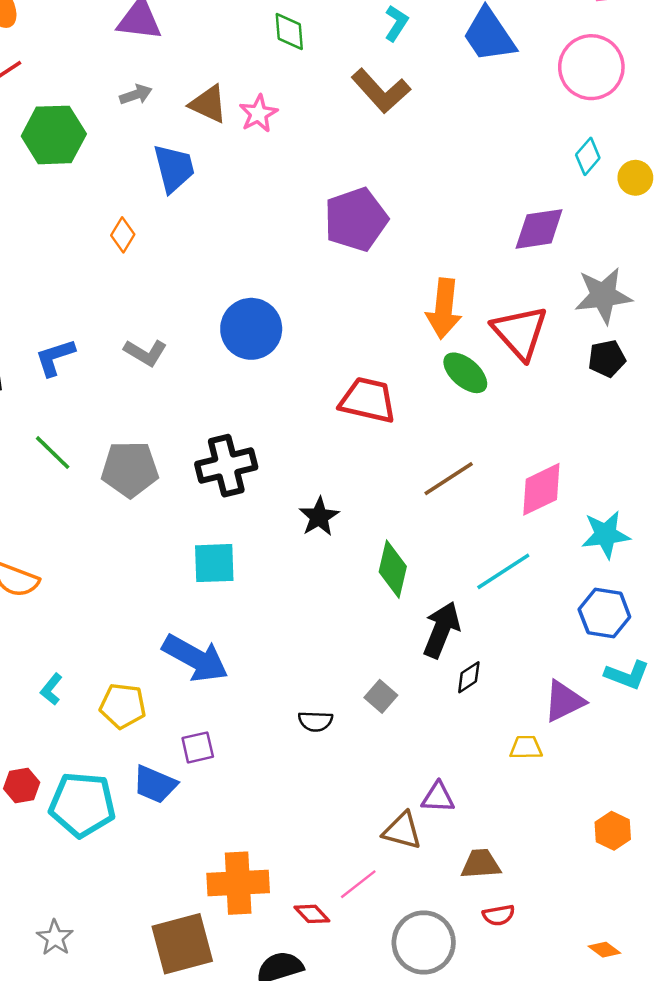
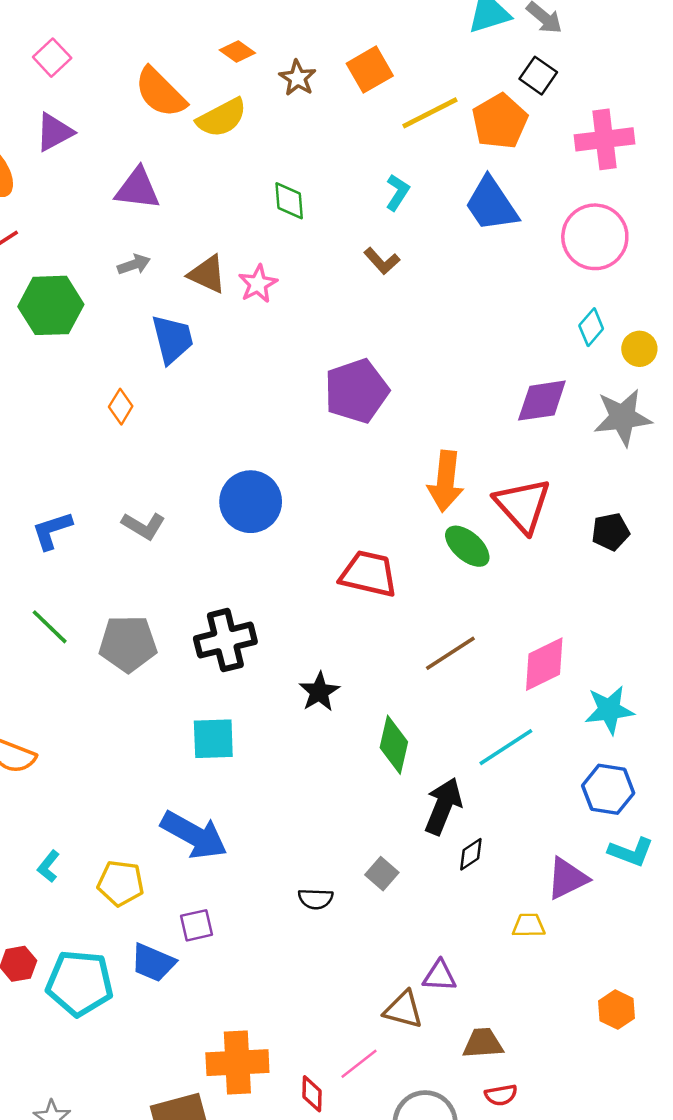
brown L-shape: (381, 91) -> (382, 261), size x0.6
gray star: (603, 296) -> (623, 417), moved
red diamond: (312, 914) -> (312, 1094), turned 45

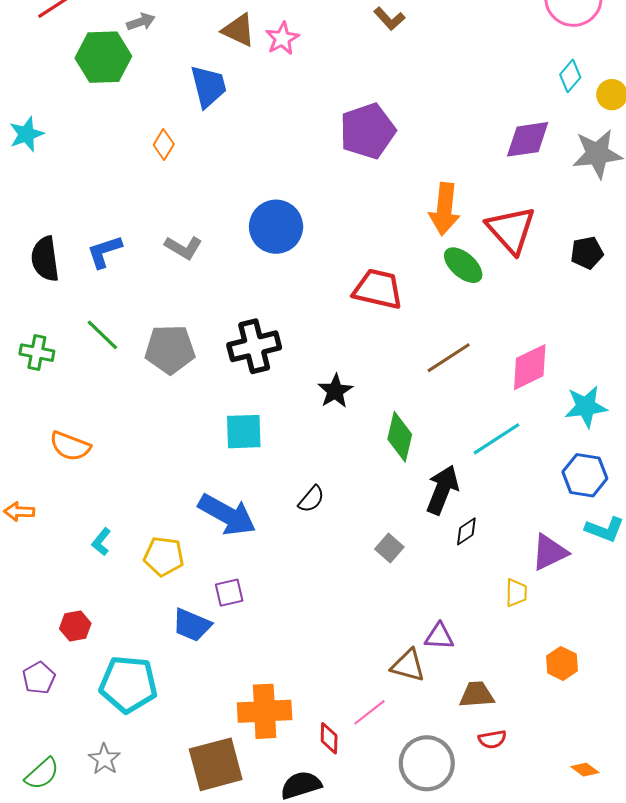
gray arrow: (134, 265) -> (141, 22), moved
black semicircle: (316, 899) -> (311, 499), moved, turned -52
yellow trapezoid: (529, 925) -> (516, 593), turned 92
cyan pentagon: (80, 983) -> (128, 684), moved
orange hexagon: (617, 1010) -> (562, 663), moved

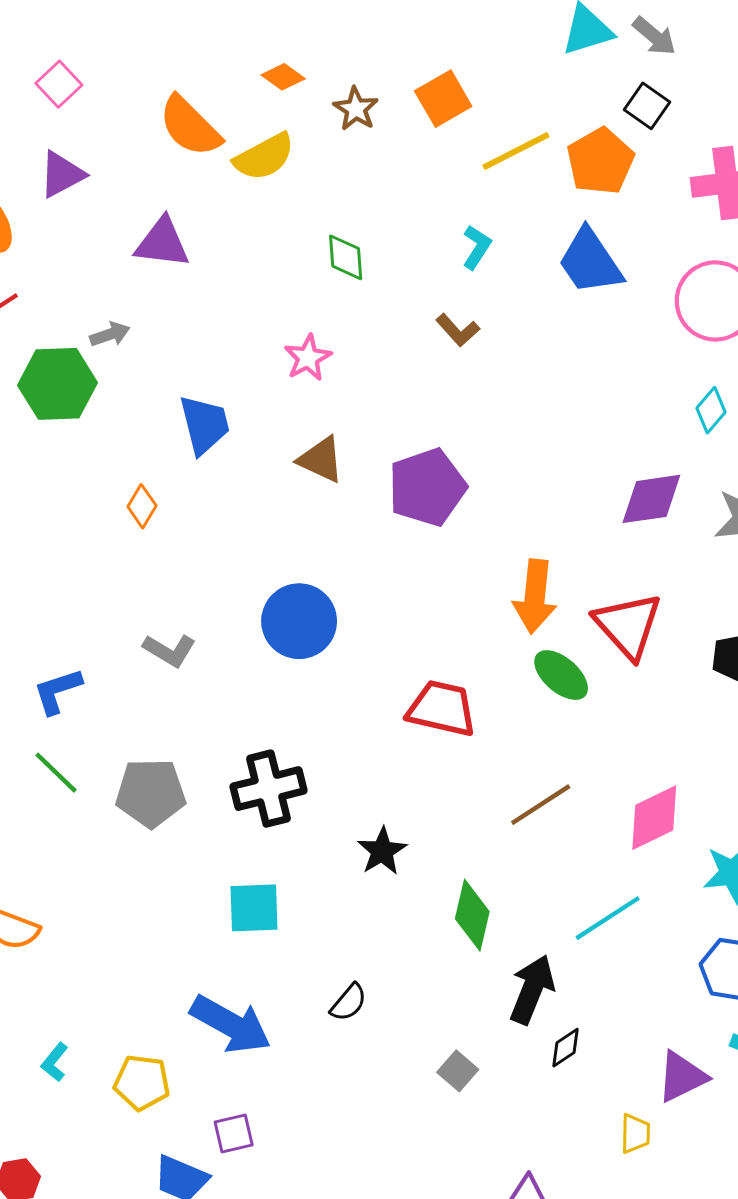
brown triangle: (239, 30) -> (321, 460), moved
blue L-shape: (104, 252) -> (57, 691), moved

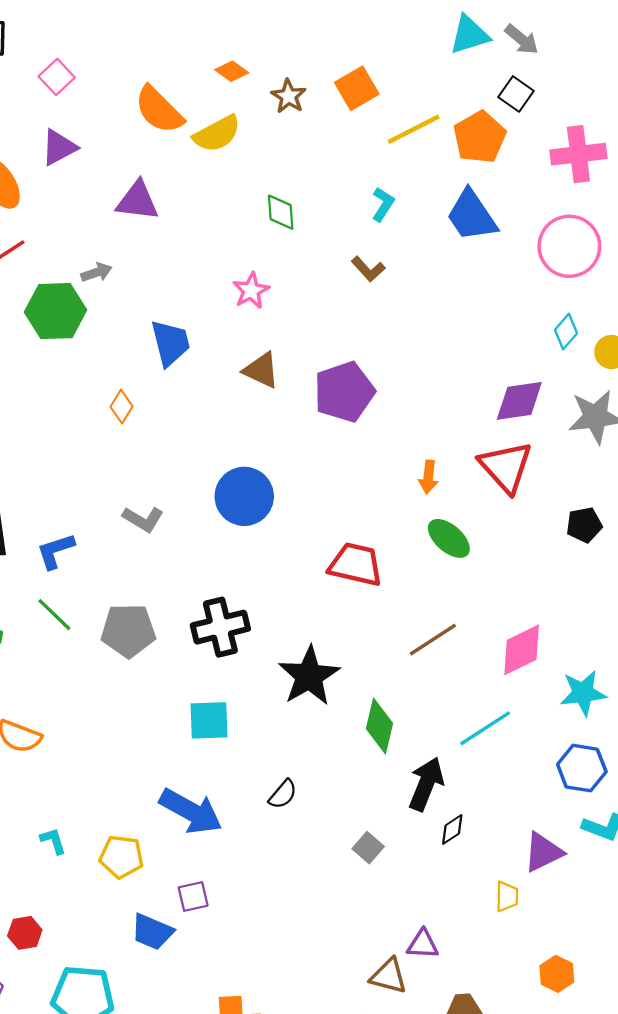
orange arrow: (535, 596) -> (428, 477), size x0.6
red triangle: (628, 626) -> (506, 467), moved
black star: (382, 851) -> (309, 676), size x1.6
cyan L-shape: (55, 1062) -> (53, 841), turned 124

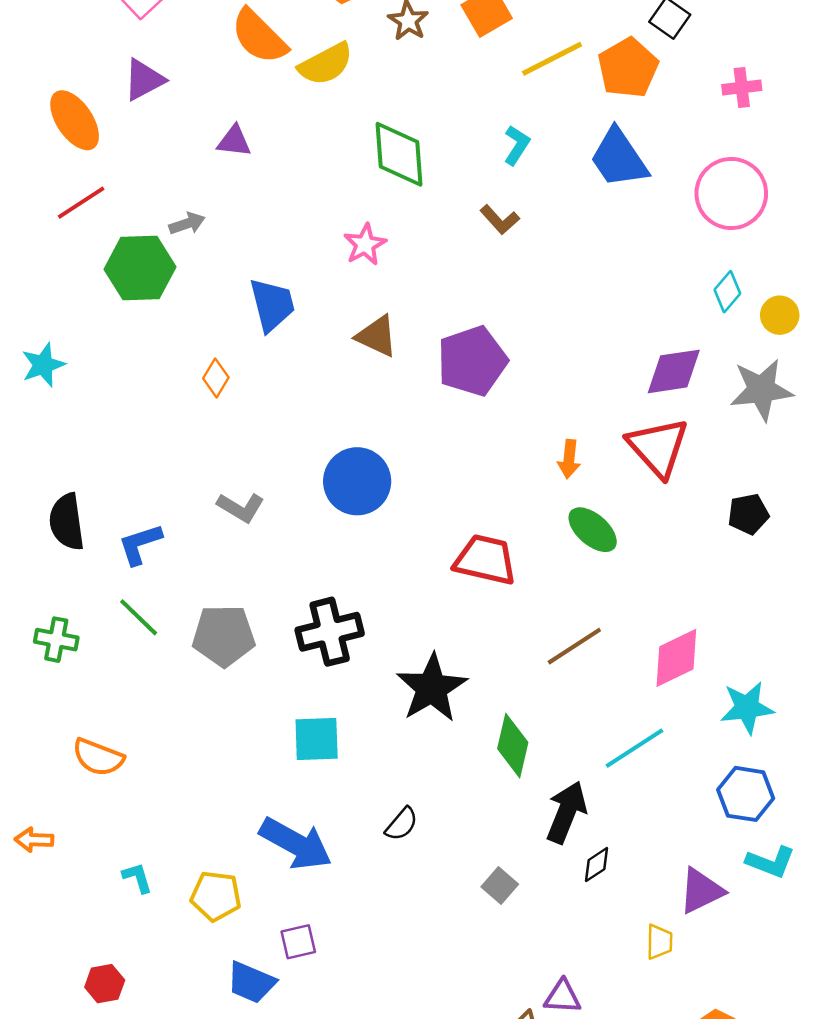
pink cross: (578, 154) -> (742, 88), size x0.6
purple triangle: (137, 201) -> (234, 141), size x0.7
green diamond: (281, 212) -> (399, 154), size x1.6

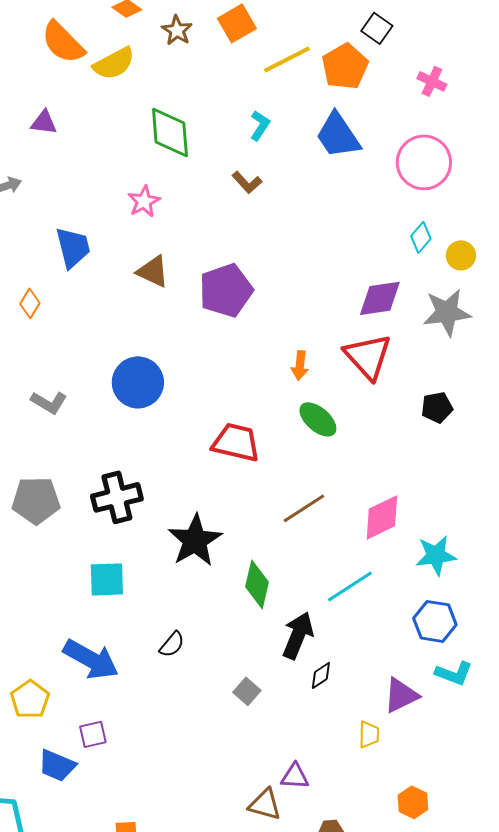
pink cross: (742, 88) -> (432, 81), turned 32
yellow pentagon: (216, 896) -> (30, 699), turned 30

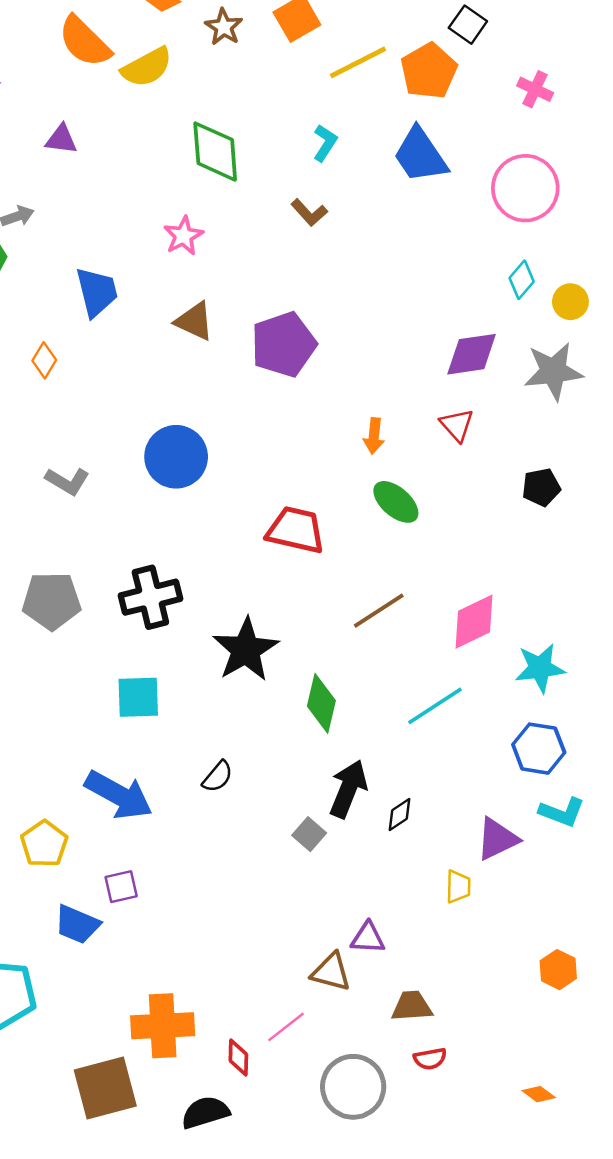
red triangle: (368, 356) -> (457, 425), size x0.6
black arrow: (298, 635) -> (348, 789), moved
orange hexagon: (413, 802) -> (558, 970), moved

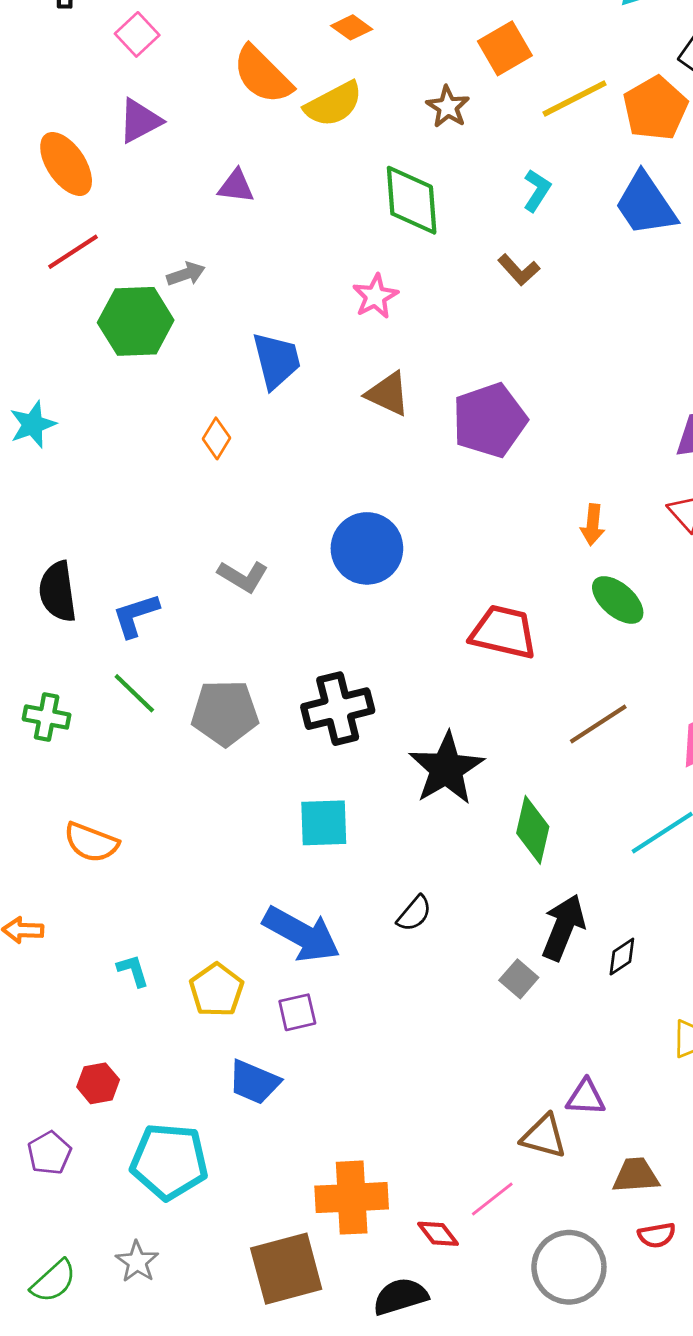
brown star: (224, 27) -> (448, 107), moved
purple square: (121, 887) -> (297, 1012), moved
red diamond: (238, 1057) -> (438, 1234), turned -39

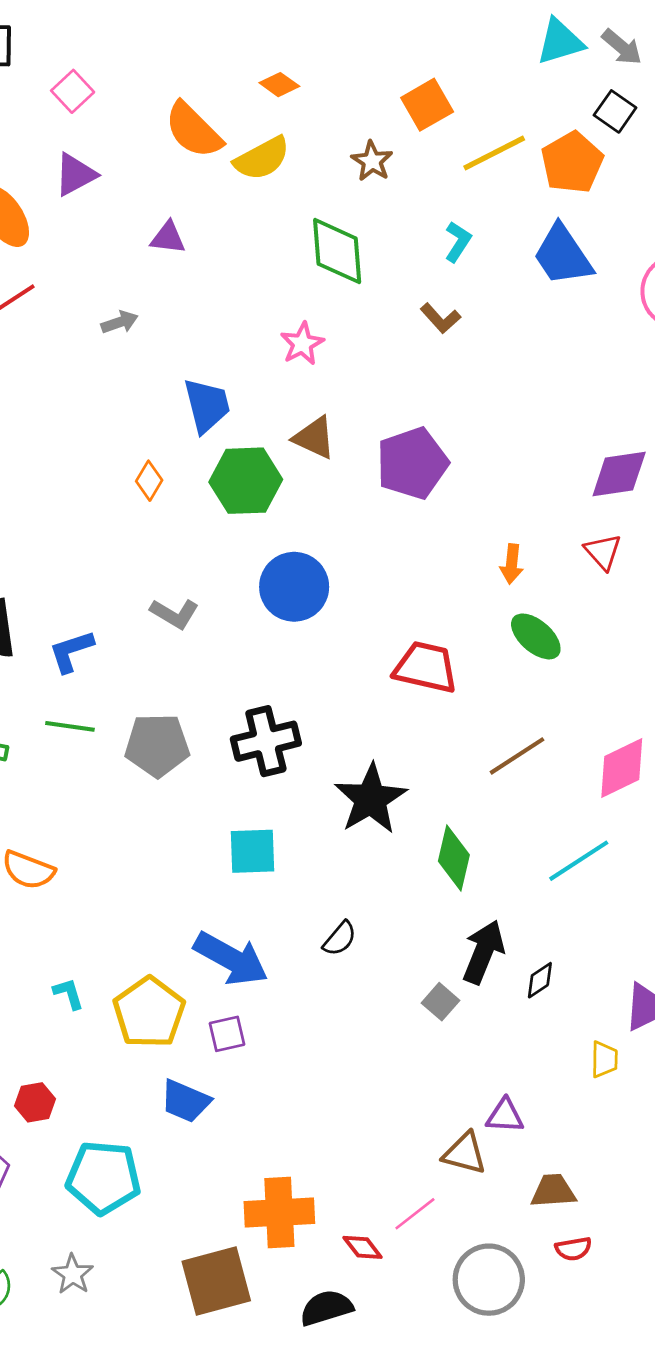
green hexagon: (136, 321) -> (246, 481), moved
green line: (134, 693) -> (70, 726), turned -36
yellow pentagon: (217, 990) -> (149, 1012), size x1.4

